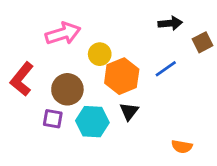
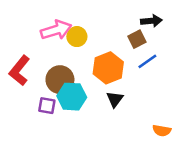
brown square: (202, 42) -> (137, 39), moved
yellow circle: (100, 54) -> (77, 37), moved
cyan hexagon: (92, 122) -> (72, 97), moved

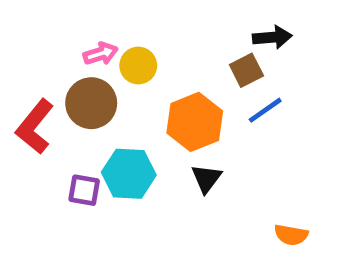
pink arrow: (56, 30) -> (101, 54), size x0.6
brown circle: (60, 80) -> (91, 103), moved

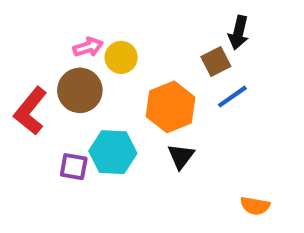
black arrow: (272, 37) -> (239, 33), turned 108

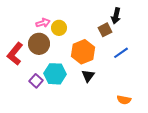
blue line: (232, 97) -> (121, 53), moved
purple square: (74, 167) -> (36, 81), turned 32

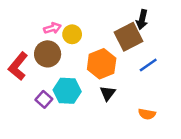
brown square: (105, 30) -> (129, 37), size x1.6
orange semicircle: (124, 100) -> (147, 114), moved

